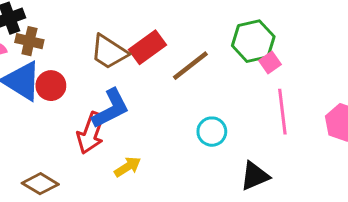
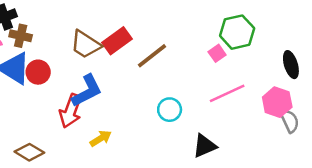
green hexagon: (253, 41) -> (237, 32), moved
pink line: (282, 112) -> (227, 93), turned 72

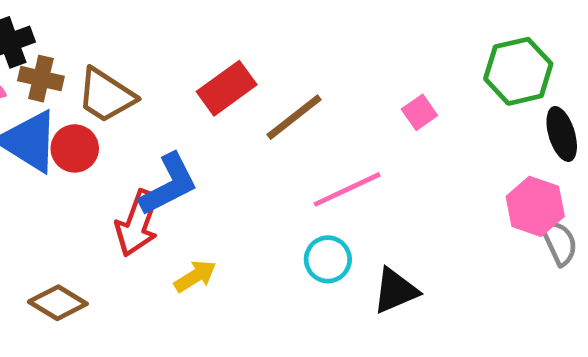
green hexagon: (237, 32) -> (518, 71), moved
brown trapezoid: (86, 45) -> (106, 95), moved
pink line: (227, 93) -> (347, 189), moved
cyan circle: (170, 110) -> (328, 259), moved

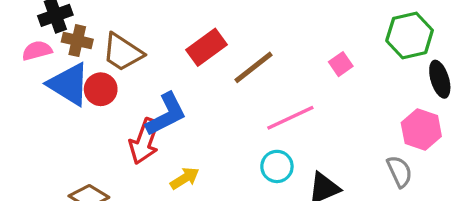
gray semicircle: (559, 242) -> (399, 171), moved

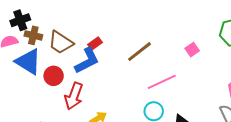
red rectangle: (206, 47) -> (95, 43), moved, size x0.6
red circle: (101, 89) -> (54, 76), moved
blue L-shape: (166, 114) -> (87, 61), moved

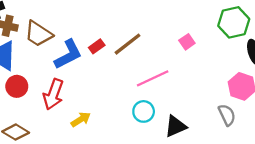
red rectangle: (95, 43) -> (97, 46), moved
red circle: (54, 76) -> (17, 86), moved

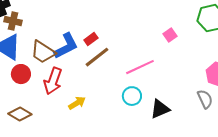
brown trapezoid: (38, 34) -> (43, 52), moved
brown line: (128, 44) -> (97, 57), moved

